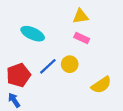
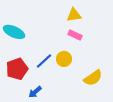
cyan ellipse: (33, 34) -> (14, 32), moved
blue arrow: (14, 100) -> (35, 92), moved, turned -96

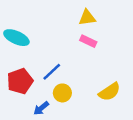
yellow circle: (64, 59) -> (62, 93), moved

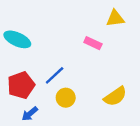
yellow triangle: (87, 18) -> (115, 18), moved
blue arrow: (41, 108) -> (30, 114), moved

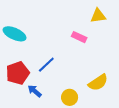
yellow circle: (66, 98) -> (70, 97), moved
blue arrow: (30, 114) -> (35, 91), moved, turned 80

